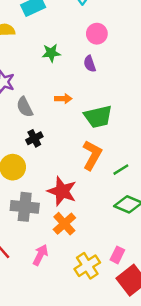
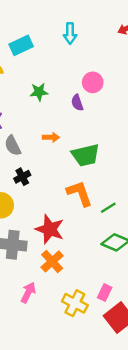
pink circle: (97, 34) -> (93, 82), moved
orange L-shape: (92, 155) -> (80, 193), turned -48
yellow cross: (87, 266) -> (75, 303), turned -30

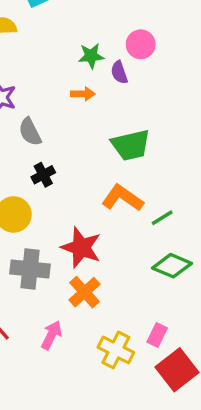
green star: (39, 92) -> (91, 56), moved
orange arrow: (51, 137) -> (83, 94), moved
orange L-shape: (80, 193) -> (122, 198), turned -36

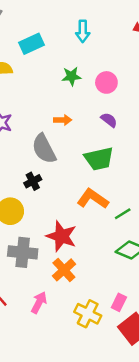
green star: (91, 56) -> (71, 76), moved
purple semicircle: (119, 72) -> (109, 120), moved, turned 147
gray semicircle: (30, 132) -> (44, 149), moved, size x1.4

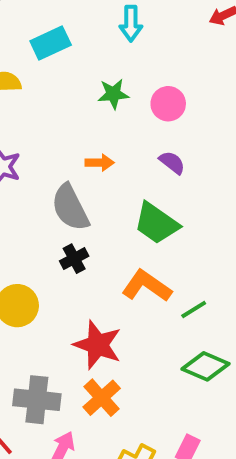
green trapezoid: (99, 159) -> (156, 223), turned 48
black cross: (33, 181) -> (74, 259), moved
gray cross: (23, 252) -> (37, 400), moved

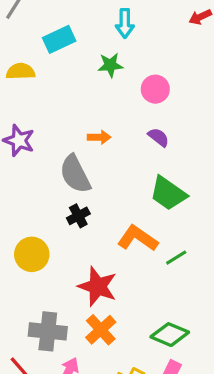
green star: (113, 94) -> (110, 65), moved
green trapezoid: (156, 223) -> (168, 193), moved
green diamond: (205, 366) -> (170, 335), moved

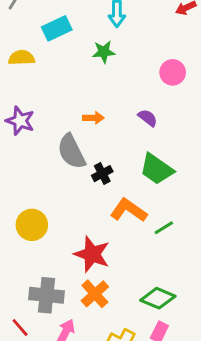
pink circle: (155, 89) -> (173, 72), moved
black cross: (78, 216) -> (102, 174), moved

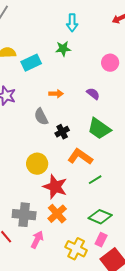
cyan rectangle: (57, 28) -> (31, 63), moved
gray semicircle: (71, 152) -> (41, 117), size x0.7
yellow circle: (32, 225) -> (37, 164), moved
green line: (164, 228) -> (95, 180), moved

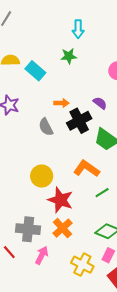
cyan rectangle: (31, 63) -> (35, 71), turned 66
black cross: (62, 132) -> (79, 121), moved, size x1.6

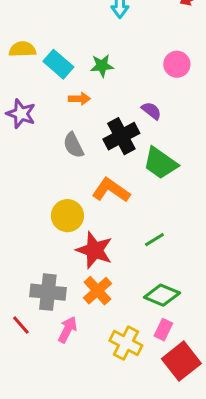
green star: (69, 56) -> (102, 66), moved
orange arrow: (61, 103) -> (79, 99), moved
orange L-shape: (86, 169) -> (111, 190), moved

